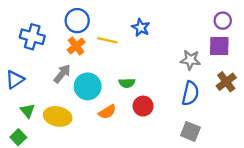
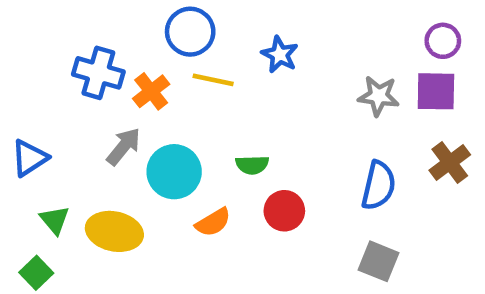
blue circle: (77, 21) -> (190, 32), moved
blue cross: (32, 37) -> (98, 73), moved
gray star: (190, 60) -> (379, 96), moved

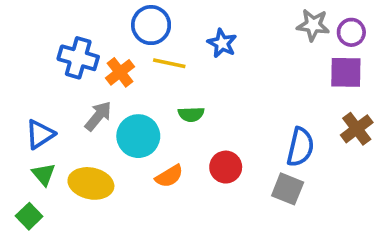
gray star: (379, 96) -> (313, 25), moved
blue triangle: (29, 158) -> (40, 134), moved
green semicircle: (252, 165) -> (191, 114), moved
gray square: (379, 261) -> (288, 189), moved

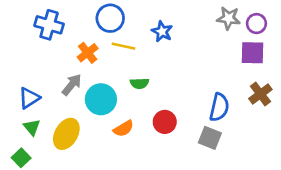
blue cross: (78, 58) -> (49, 25), moved
yellow ellipse: (91, 183) -> (66, 134), turned -72

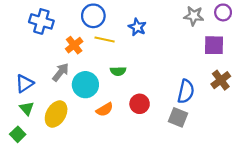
purple circle: (256, 24) -> (223, 12), moved

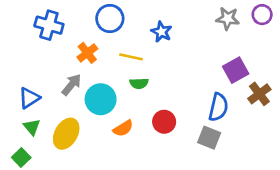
yellow line: (105, 40) -> (131, 57), moved
purple square: (214, 45) -> (236, 70), moved, turned -30

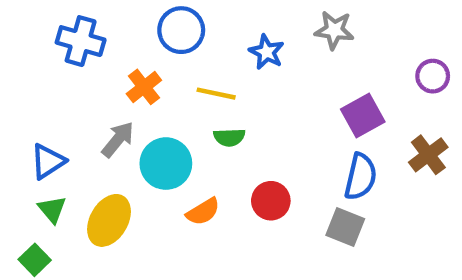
purple circle: (262, 15) -> (433, 76), moved
gray star: (228, 19) -> (334, 30), moved
purple square: (236, 70) -> (363, 115), moved

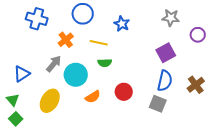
gray star: (334, 30) -> (171, 18), moved
brown cross: (428, 155) -> (196, 85), moved
green triangle: (52, 209) -> (13, 100), moved

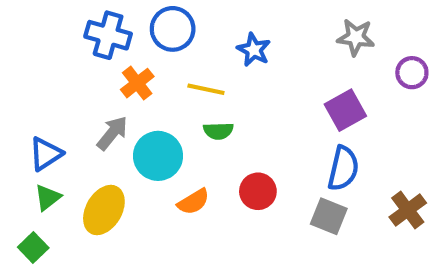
blue cross: (37, 19) -> (108, 35), moved
brown cross: (196, 85) -> (408, 210), moved
green triangle: (13, 100) -> (48, 198), moved, turned 32

